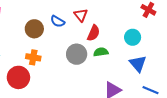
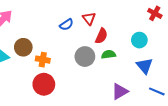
blue semicircle: (58, 21) -> (66, 25), turned -64
brown circle: (34, 29) -> (23, 47), moved
red circle: (18, 77) -> (44, 84), moved

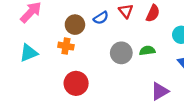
red semicircle: (101, 36) -> (153, 13), moved
brown circle: (23, 47) -> (75, 25), moved
orange cross: (43, 60) -> (66, 46), moved

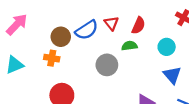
blue semicircle: (101, 18) -> (87, 30), size x1.5
green semicircle: (147, 51) -> (129, 46), moved

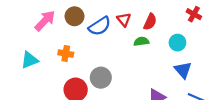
pink arrow: (17, 24) -> (45, 21), moved
brown circle: (61, 37) -> (75, 16), moved
gray circle: (107, 65) -> (101, 78), moved

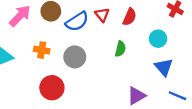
green semicircle: (141, 41) -> (120, 49), moved, turned 112
gray circle: (101, 78) -> (75, 57), moved

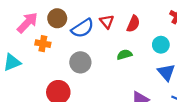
green semicircle: (120, 49) -> (124, 55), turned -120
orange cross: (42, 50) -> (43, 44), moved

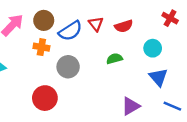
red semicircle: (133, 24) -> (124, 26), turned 49
orange cross: (43, 44) -> (41, 47), moved

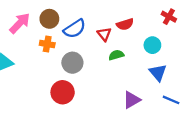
red triangle: (96, 24) -> (104, 34), moved
red circle: (45, 98) -> (63, 92), moved

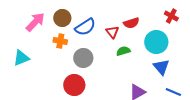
cyan circle: (152, 45) -> (156, 42), size x1.5

